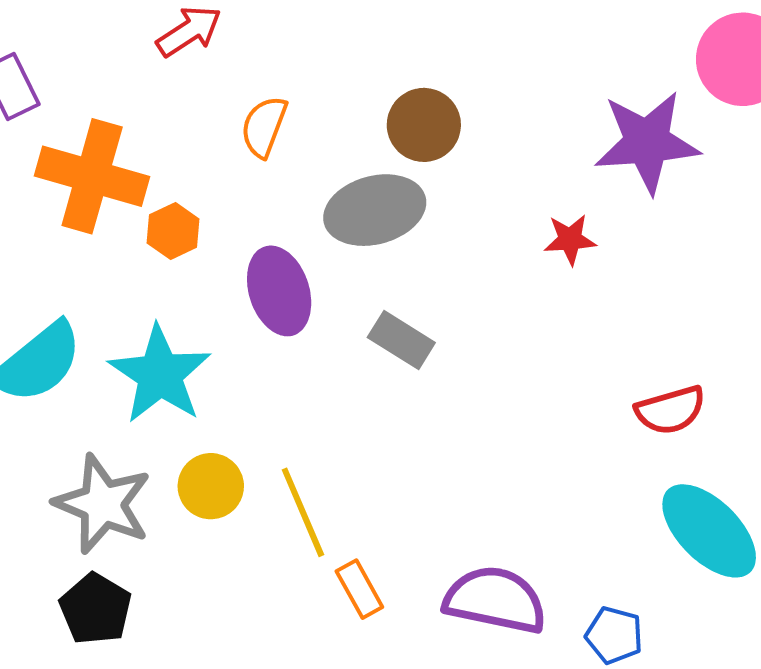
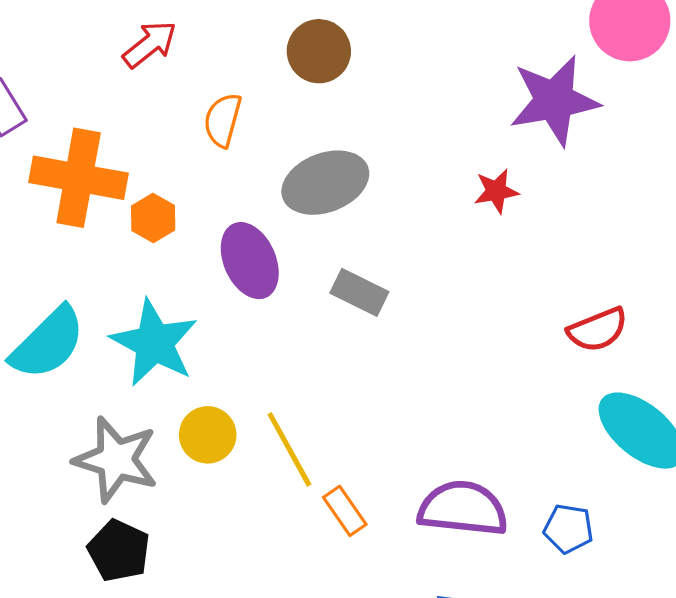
brown circle: (424, 125) -> (319, 51), moved

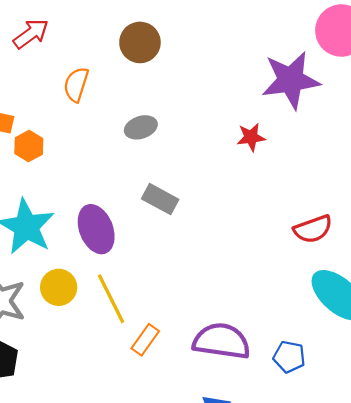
gray ellipse: (325, 183) -> (141, 127), size x0.6
purple ellipse: (250, 261) -> (96, 229), moved
orange rectangle: (345, 511) -> (145, 340), turned 68

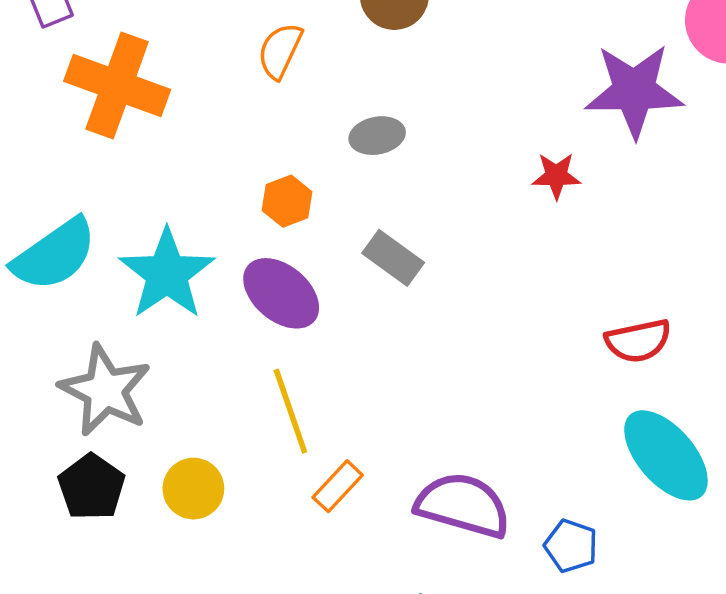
orange hexagon: (29, 146) -> (287, 201), moved
purple ellipse: (96, 229) -> (281, 293), turned -36
yellow circle: (59, 287) -> (193, 489), moved

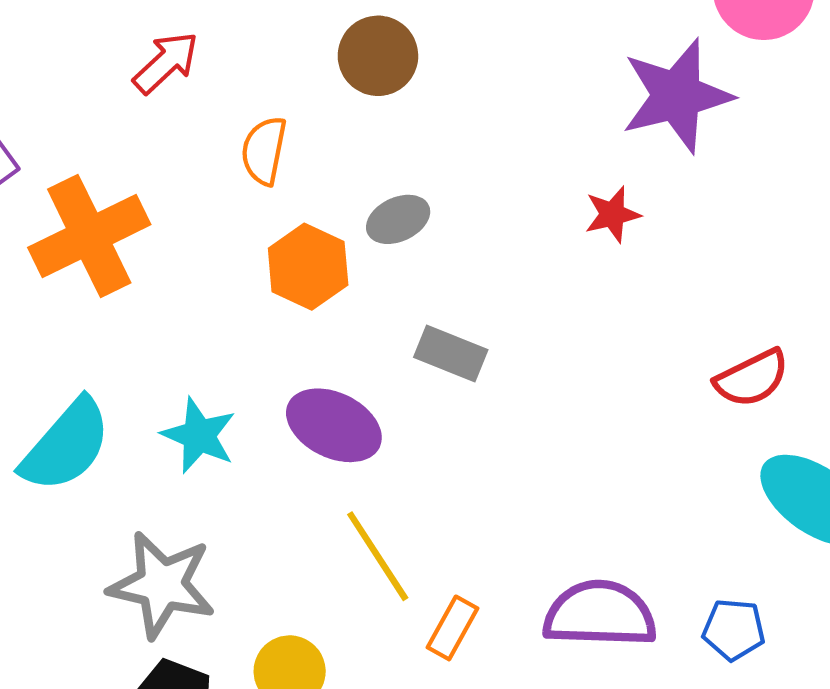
orange cross: (117, 85) -> (89, 236), turned -32
orange hexagon: (287, 201) -> (308, 267), moved, size x1.4
cyan star: (167, 274) -> (199, 435), size x0.7

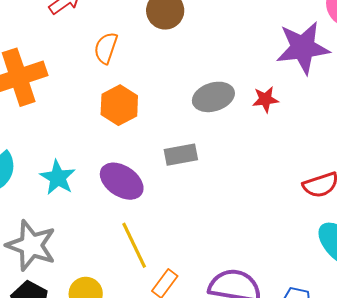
gray ellipse: (398, 219) -> (213, 97), moved, size x1.4
gray rectangle: (451, 353) -> (181, 155), turned -40

